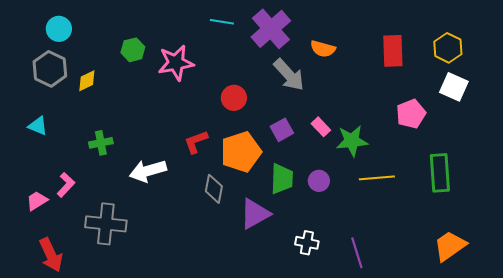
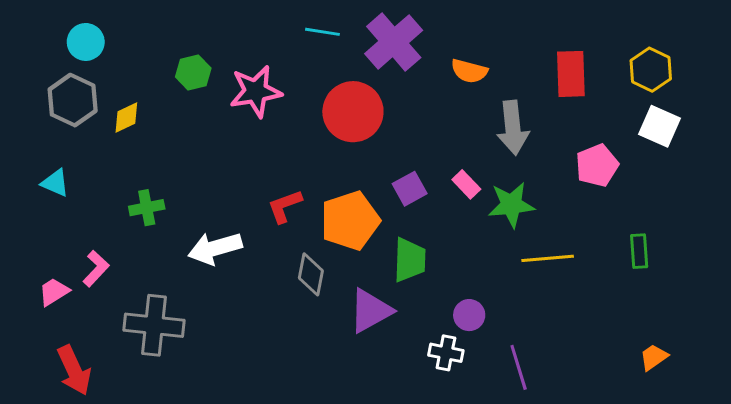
gray arrow: (289, 75) -> (513, 128), moved, turned 36
red circle: (234, 98) -> (353, 112), moved, size x1.6
green rectangle: (440, 173) -> (639, 251), size x0.6
purple circle: (319, 181) -> (469, 315), moved
orange trapezoid: (450, 246) -> (654, 357), size x0.6

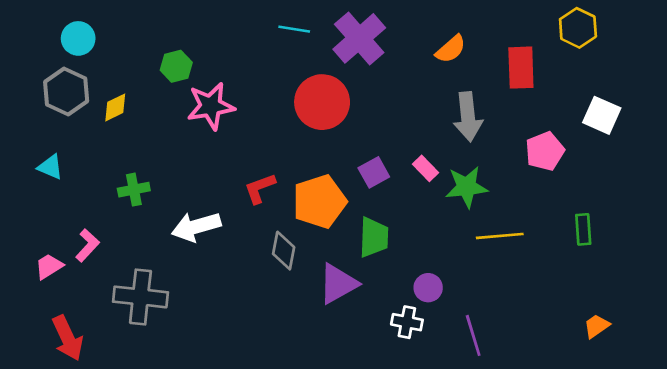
yellow hexagon: (651, 70) -> (578, 28), moved
orange semicircle: (469, 71) -> (451, 49), moved, turned -56
pink star: (256, 91) -> (211, 106), moved

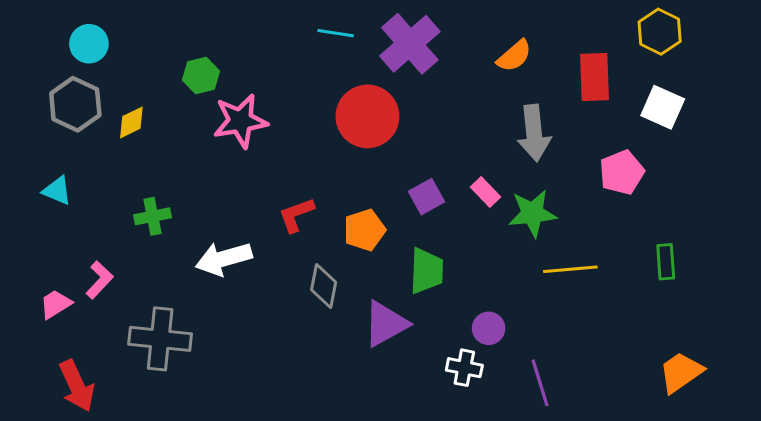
white square: (602, 115) -> (663, 107), moved
orange pentagon: (319, 202) -> (364, 230), size x0.7
orange trapezoid: (596, 326) -> (681, 372), size x1.5

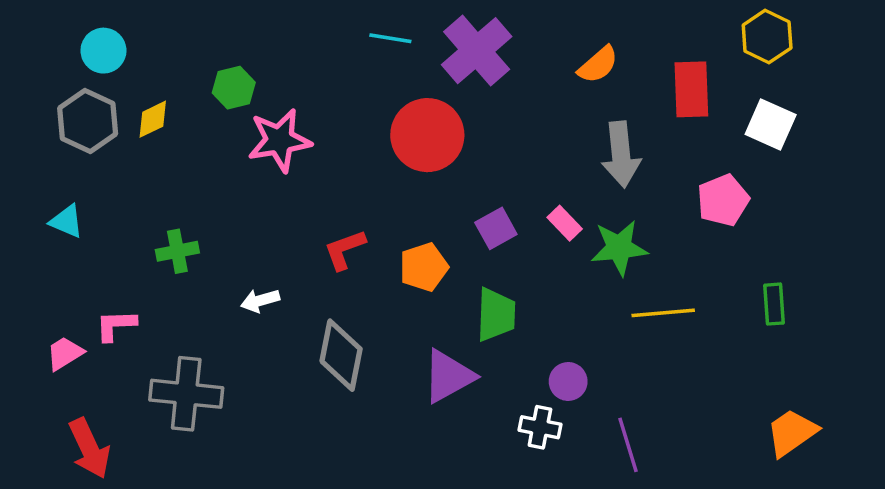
yellow diamond: (131, 122) -> (153, 119), moved
white arrow: (224, 259) -> (260, 301), size x0.6
pink L-shape: (100, 280) -> (116, 325), turned -135
gray diamond: (324, 286) -> (341, 355), moved, size x1.4

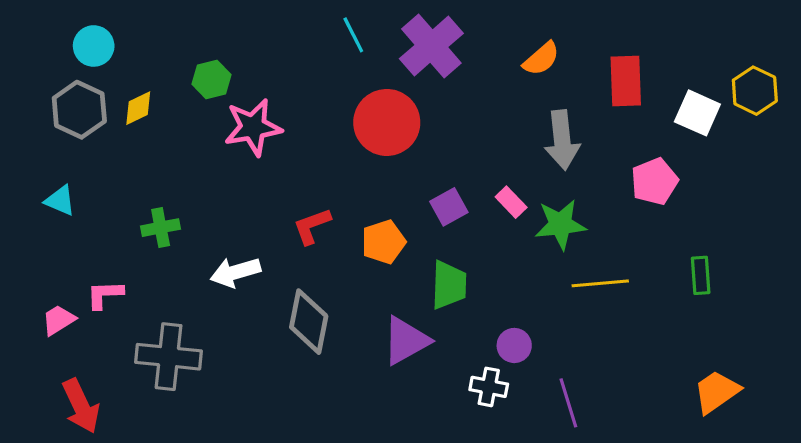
yellow hexagon: (767, 37) -> (755, 91), moved
cyan line: (390, 38) -> (353, 35), turned 54
white arrow: (260, 301) -> (235, 272), size x1.4

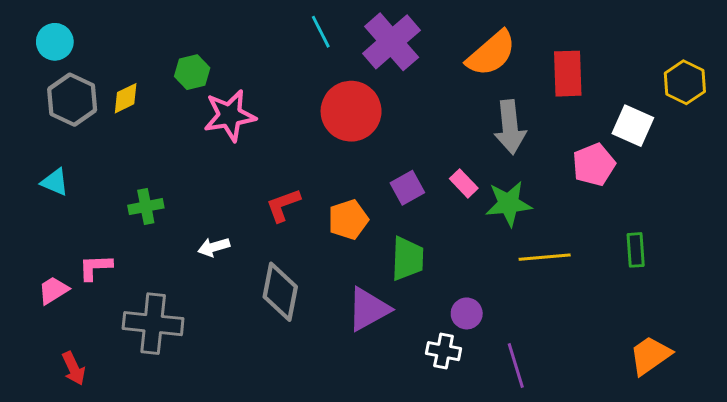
cyan circle: (94, 46) -> (55, 42), moved
orange semicircle: (541, 59) -> (491, 53), size x1.5
white square: (697, 113) -> (633, 126), moved
white arrow: (235, 272) -> (214, 247), size x0.7
red arrow: (81, 406) -> (74, 368), size x0.7

